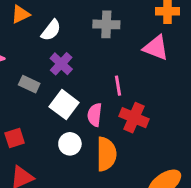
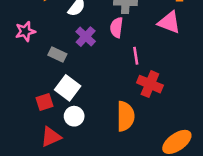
white square: (64, 105) -> (68, 88), moved
pink semicircle: (95, 115) -> (116, 28), moved
white circle: (70, 144) -> (74, 116), moved

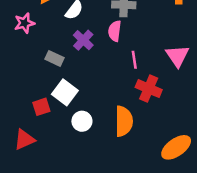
pink triangle: (169, 22) -> (177, 56), moved, turned 35
pink star: (25, 31) -> (24, 23), moved
white circle: (74, 116) -> (82, 121), moved
red triangle: (51, 137) -> (24, 140), moved

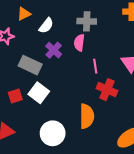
gray rectangle: (54, 58) -> (30, 65), size x1.5
red square: (41, 107) -> (15, 96), moved
white circle: (82, 121) -> (53, 133), moved, size x1.5

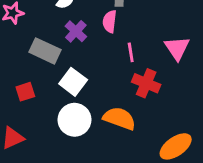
white square: (39, 93) -> (73, 82), moved
orange semicircle: (87, 116) -> (119, 118), turned -70
white circle: (53, 133) -> (74, 120), moved

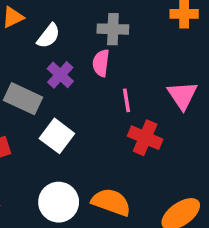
orange semicircle: (119, 118) -> (111, 202), moved
white circle: (74, 120) -> (59, 202), moved

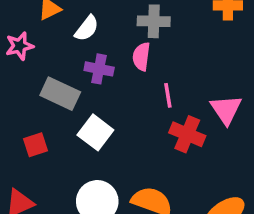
purple cross: (60, 75) -> (99, 69), turned -32
pink triangle: (182, 95) -> (226, 110), moved

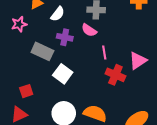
pink semicircle: (141, 57) -> (89, 30), turned -63
pink triangle: (226, 110) -> (138, 61), turned 30
red square: (35, 145) -> (26, 91), moved

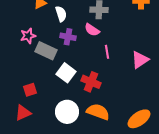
white semicircle: (58, 14) -> (61, 14), turned -56
pink star: (19, 24) -> (28, 36), moved
red cross: (115, 75) -> (91, 82), moved

